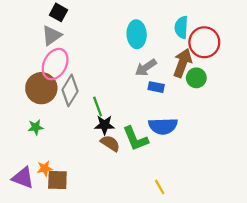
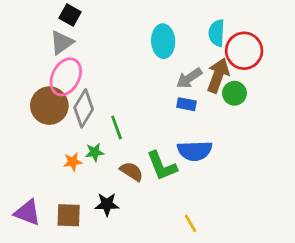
gray arrow: (146, 68) -> (189, 78), moved
black star: (104, 125) -> (107, 204), moved
green star: (36, 127) -> (95, 152), moved
orange star: (45, 169) -> (73, 162), moved

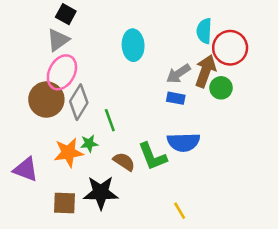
cyan ellipse: (163, 41) -> (133, 45), moved
orange star: (73, 162) -> (68, 153), size x1.6
black star: (107, 204) -> (101, 193), size x1.5
purple triangle: (27, 213) -> (26, 169), moved

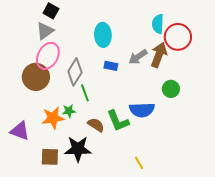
green circle: (221, 88) -> (171, 89), moved
blue rectangle: (176, 98) -> (111, 66), moved
gray diamond: (79, 102) -> (75, 72), moved

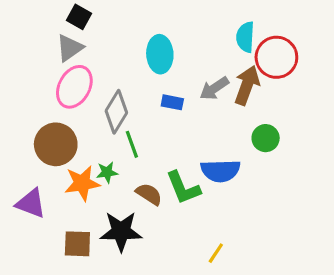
brown circle: (36, 77) -> (56, 144), moved
yellow line: (139, 163) -> (216, 253), turned 64

